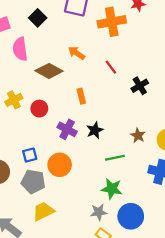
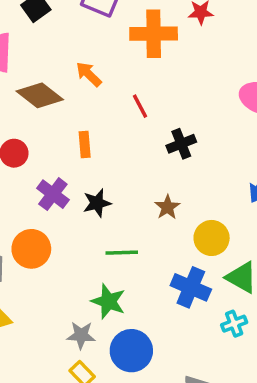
brown star: (138, 136) -> (167, 207), moved

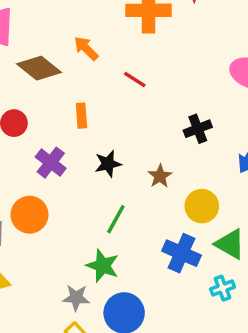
red line: (140, 106) -> (135, 79), turned -30
black cross: (181, 144) -> (198, 129), moved
black star: (97, 203) -> (108, 164), moved
green line: (122, 253) -> (116, 219), turned -60

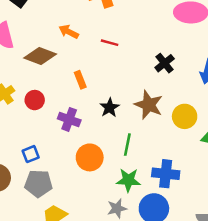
brown star: (160, 176) -> (149, 105), size x1.6
orange circle: (29, 215) -> (90, 157), moved
blue cross: (181, 253) -> (166, 174), moved

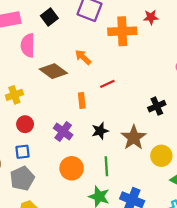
red line: (110, 43) -> (107, 84), moved, turned -56
red circle: (35, 100) -> (25, 124), moved
green line: (127, 145) -> (106, 166), turned -30
gray pentagon: (38, 184) -> (22, 178), turned 30

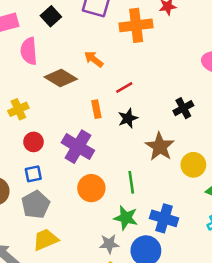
black star: (100, 131) -> (128, 118), moved
purple cross: (63, 132) -> (78, 147), size x1.4

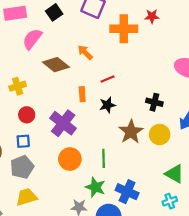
pink semicircle: (29, 51) -> (32, 39), turned 35
black cross: (183, 108) -> (154, 102), turned 35
yellow circle: (193, 165) -> (160, 135), moved

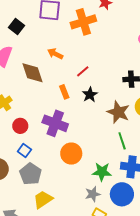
brown diamond: (56, 65) -> (33, 73), turned 50
blue square: (23, 141) -> (24, 151), turned -32
green line: (104, 158) -> (122, 141), moved

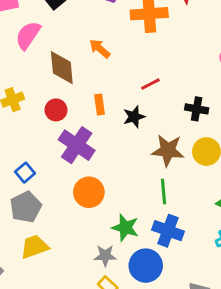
red line: (83, 71) -> (150, 84), moved
brown star: (118, 112) -> (168, 150), turned -30
red circle: (20, 126) -> (56, 110), moved

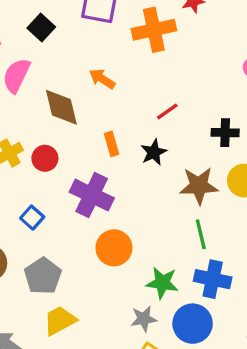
red circle: (56, 110) -> (45, 158), moved
blue square: (25, 173) -> (32, 218), moved

